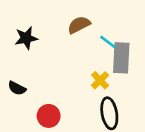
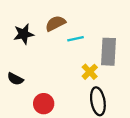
brown semicircle: (79, 25) -> (55, 23), moved
cyan line: (108, 42) -> (76, 39), moved, turned -49

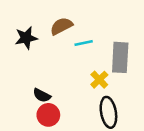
black semicircle: (15, 79) -> (42, 95), moved

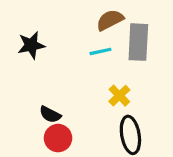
brown semicircle: (61, 26) -> (110, 20), moved
gray rectangle: (120, 57) -> (138, 42), moved

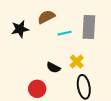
brown semicircle: (110, 20) -> (46, 17), moved
black semicircle: (50, 114) -> (53, 68), moved

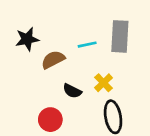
brown semicircle: (46, 17) -> (53, 60), moved

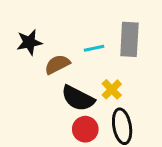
black semicircle: (72, 91) -> (78, 98), size x1.6
red circle: (50, 120) -> (85, 129), moved

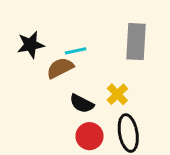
cyan line: (94, 48) -> (76, 51), moved
black semicircle: (78, 98) -> (82, 104), size x0.7

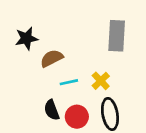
cyan line: (76, 51) -> (69, 82), moved
black semicircle: (82, 104) -> (52, 110), moved, turned 42

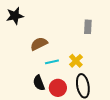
gray rectangle: (117, 36) -> (88, 27), size x0.6
black star: (26, 38) -> (15, 16), moved

